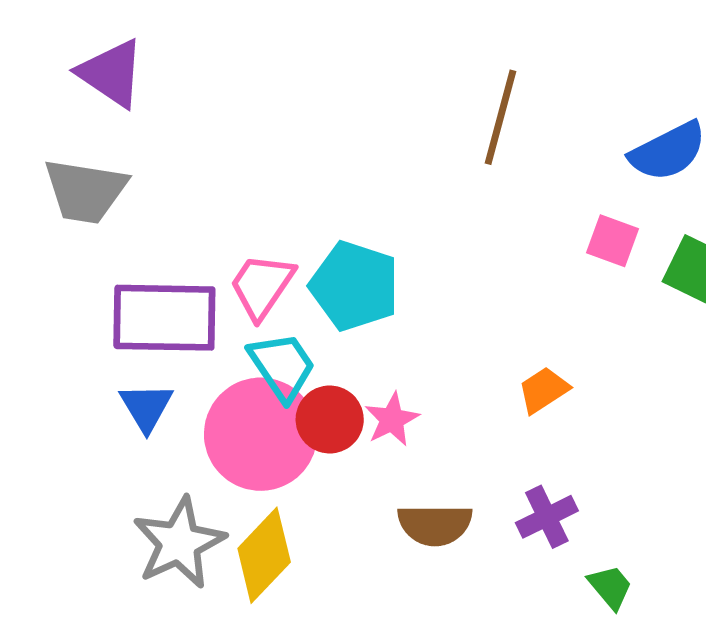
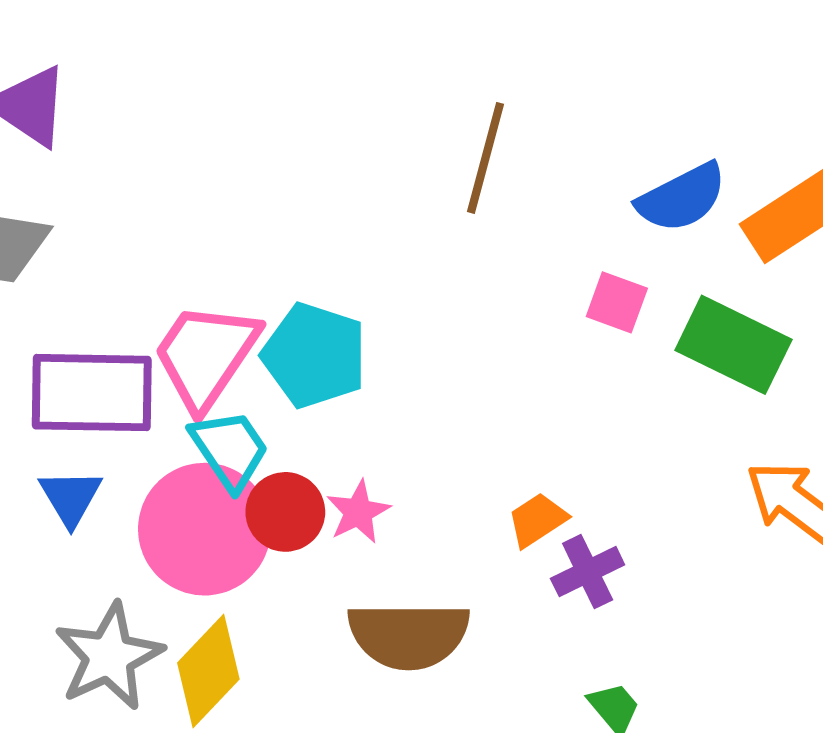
pink trapezoid: (262, 286) -> (206, 355), size x1.4
orange trapezoid: (544, 390) -> (537, 520), moved
purple cross: (547, 517) -> (588, 572), moved
brown semicircle: (435, 525) -> (409, 635), size x1.4

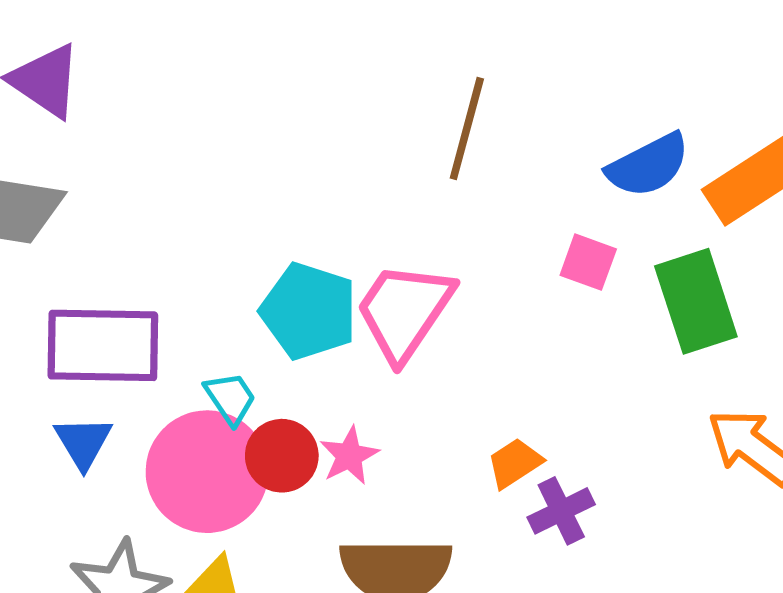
green rectangle: (733, 345) -> (696, 301), turned 46
pink trapezoid: (206, 355) -> (404, 311), moved
cyan trapezoid: (230, 450) -> (230, 398), size x0.7

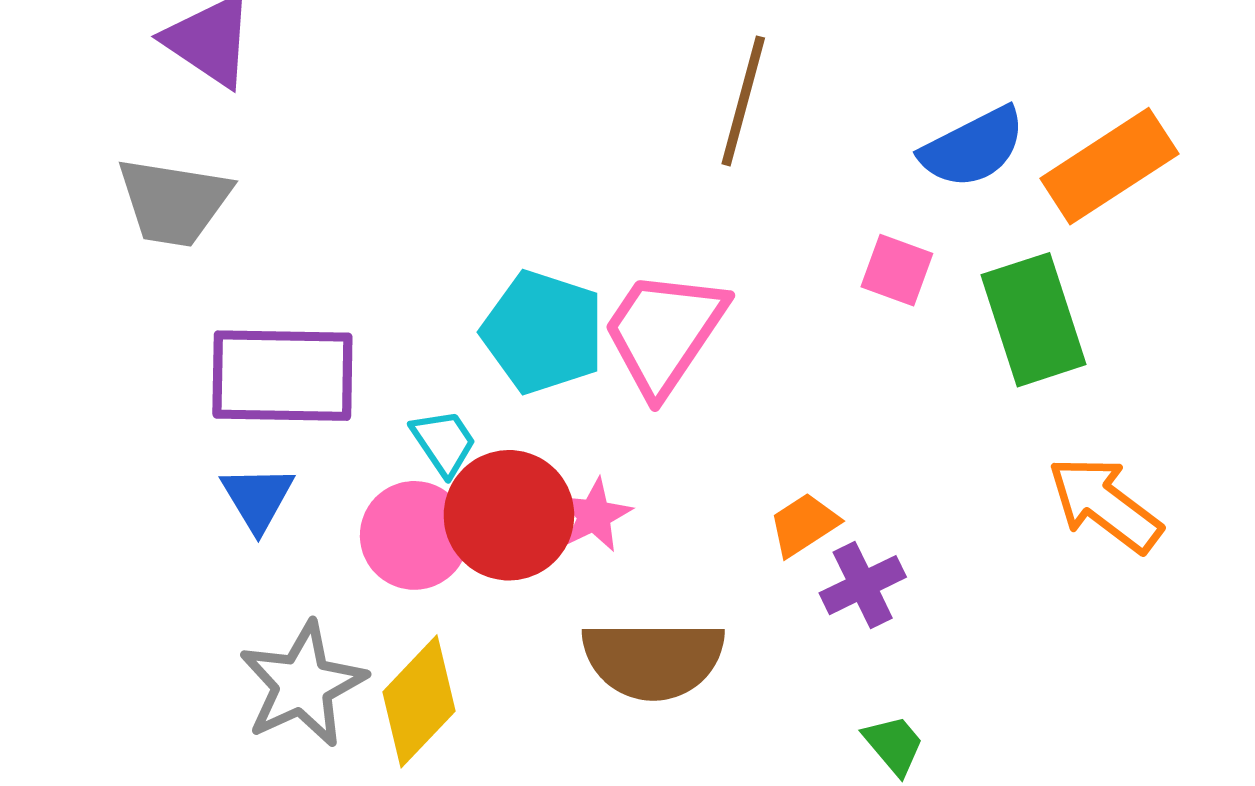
red circle: (282, 456) -> (509, 515), size x1.4
pink circle: (207, 472) -> (414, 535), size x0.7

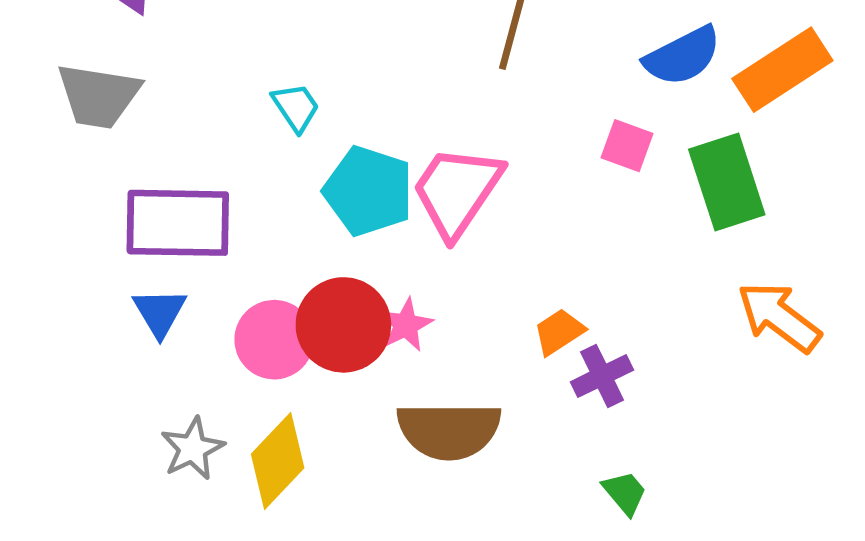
cyan trapezoid: (444, 442) -> (296, 107), moved
gray star: (303, 684) -> (193, 449), size x0.7

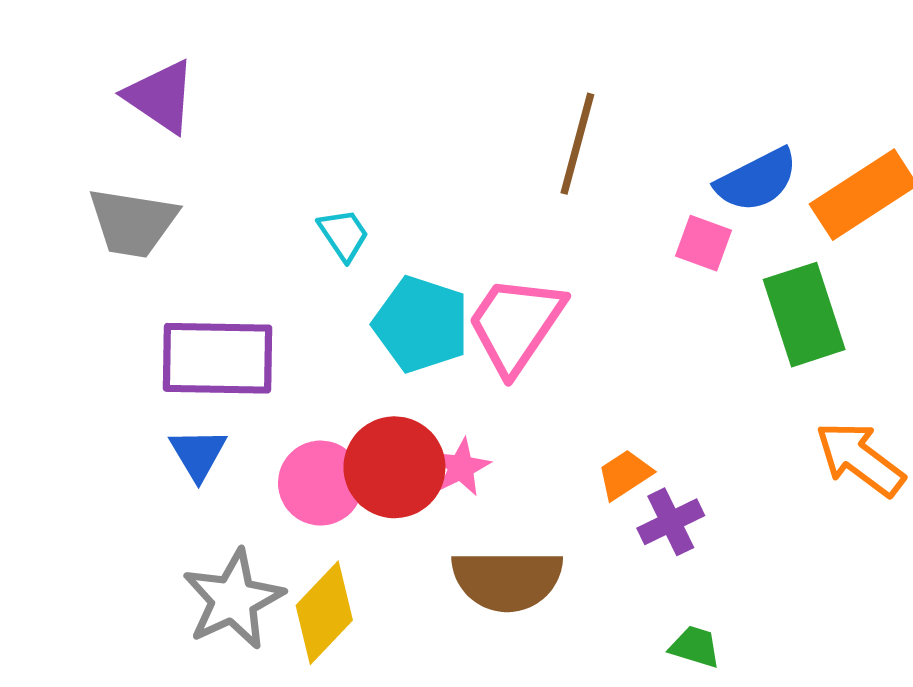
pink square: (627, 146) -> (703, 243), moved
gray star: (193, 449) -> (233, 599), size x1.5
green trapezoid: (625, 493) -> (695, 647), turned -33

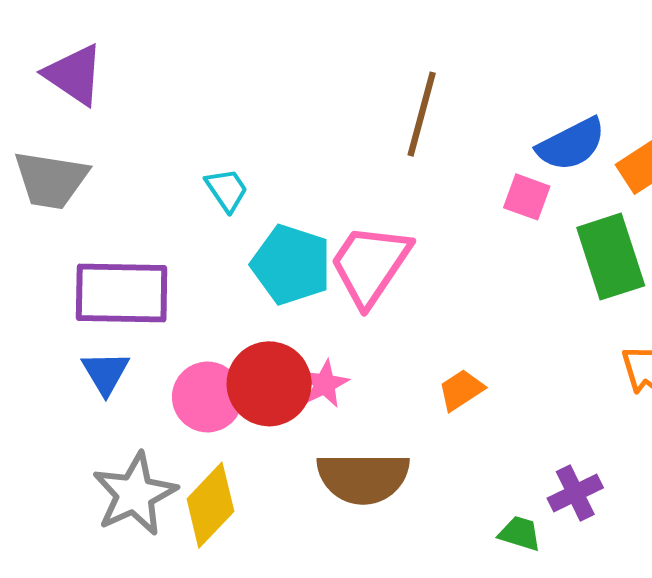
purple cross: (671, 522) -> (575, 493), moved

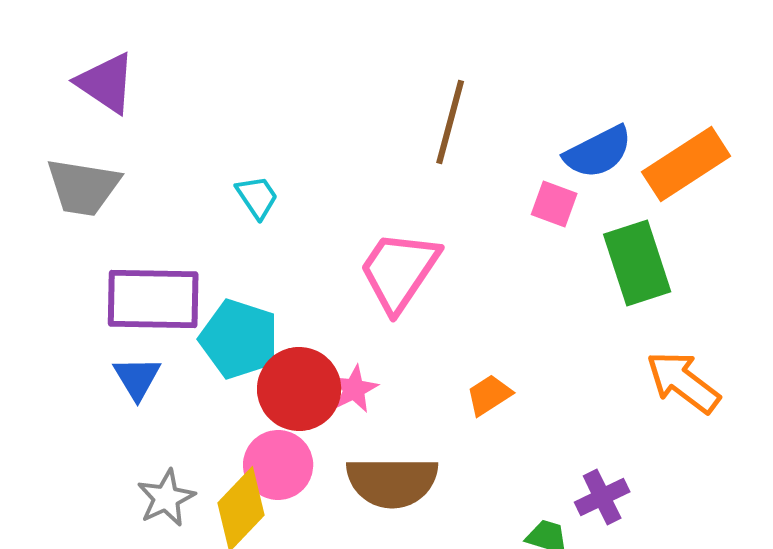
cyan pentagon: (291, 265) -> (239, 339), moved
pink circle: (207, 397) -> (278, 465), moved
gray star: (135, 494) -> (166, 498), size x0.7

